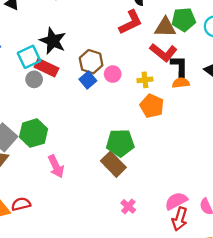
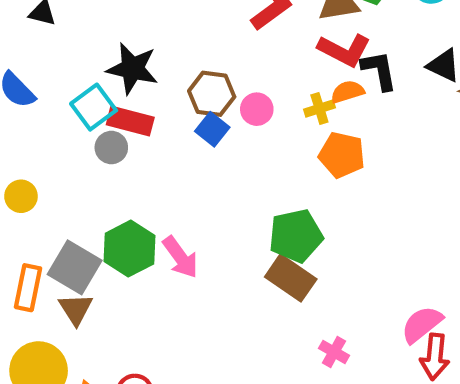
orange semicircle: (181, 83) -> (347, 92), moved
pink arrow: (56, 166) -> (180, 257), moved

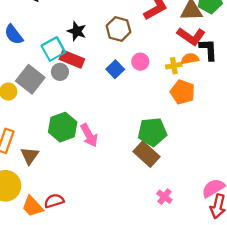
black star: (132, 69) -> (77, 31), size x0.7
brown hexagon: (212, 94) -> (118, 29), moved
gray square: (75, 267) -> (30, 79), moved

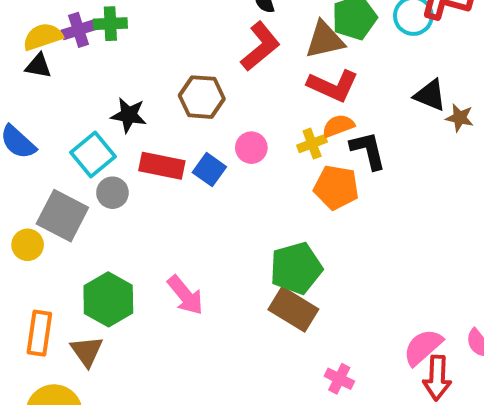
black L-shape: (208, 50) -> (368, 150), moved
red rectangle: (72, 59) -> (162, 166), moved
green hexagon: (63, 127) -> (108, 299), moved

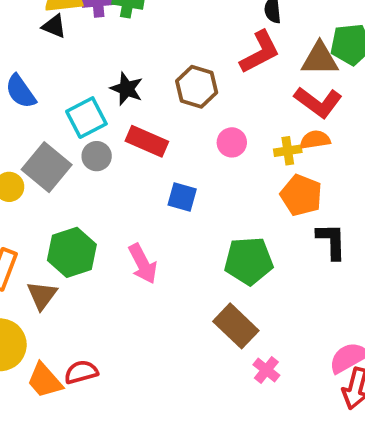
black L-shape: (368, 150) -> (332, 241), moved
blue square: (209, 170) -> (182, 197), moved, turned -32
brown rectangle: (293, 309) -> (236, 326), moved

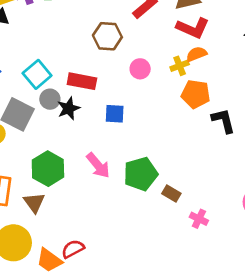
black star: (127, 89) -> (69, 108), moved, turned -30
green pentagon: (249, 261) -> (141, 174), moved
brown rectangle: (236, 326) -> (171, 193), size x0.6

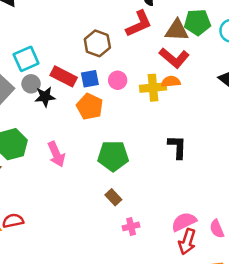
yellow cross: (180, 66) -> (153, 88), size x1.5
orange pentagon: (196, 94) -> (90, 107), moved
blue square: (115, 114) -> (90, 79), moved, turned -30
green pentagon: (141, 174) -> (113, 156), moved
pink cross: (199, 219) -> (131, 226), turned 35

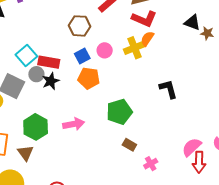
red rectangle: (64, 76) -> (49, 62), moved
orange semicircle: (171, 82) -> (147, 39), turned -35
pink arrow: (56, 154) -> (74, 124), turned -60

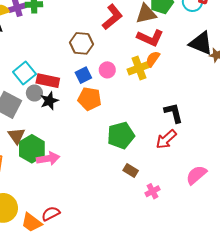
black triangle: (192, 22) -> (201, 43), size x1.4
pink arrow: (74, 124) -> (48, 158), moved
brown triangle: (25, 153) -> (16, 136), moved
red arrow: (199, 162) -> (166, 139), moved, turned 45

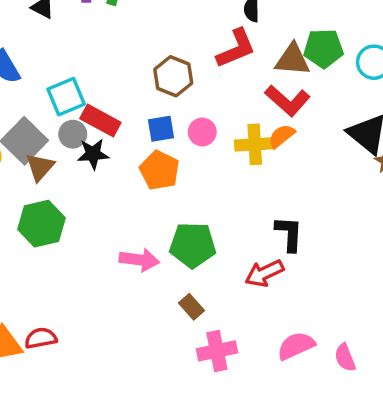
brown triangle: (16, 136) -> (40, 167), moved
pink arrow: (48, 158) -> (139, 260), moved
pink cross: (152, 191) -> (217, 351), size x1.5

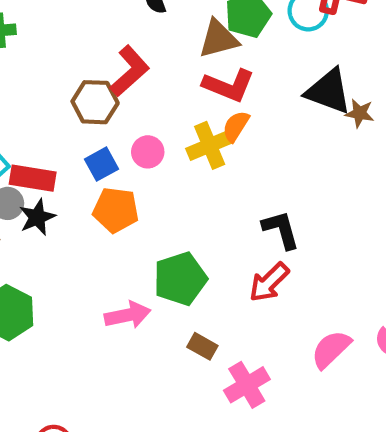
red L-shape: (236, 48) -> (130, 71), moved

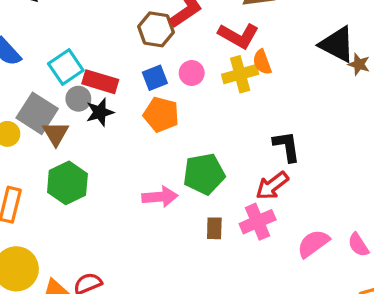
red L-shape: (229, 85) -> (238, 36), moved
orange semicircle: (236, 126) -> (262, 62), turned -60
brown rectangle: (202, 346) -> (214, 228), turned 55
pink cross: (247, 385) -> (258, 222), moved

